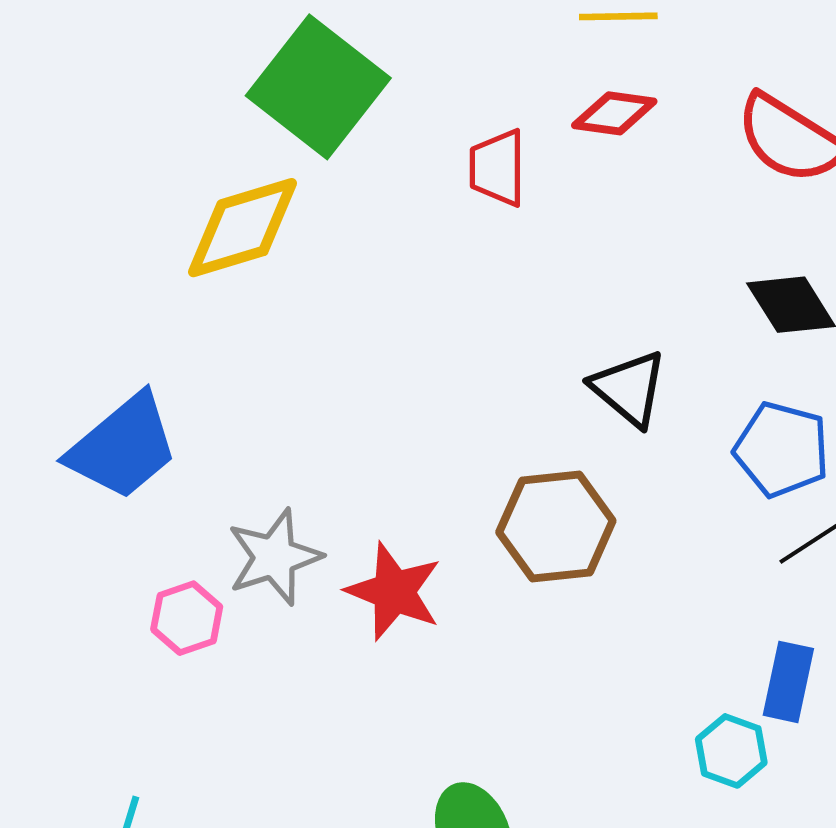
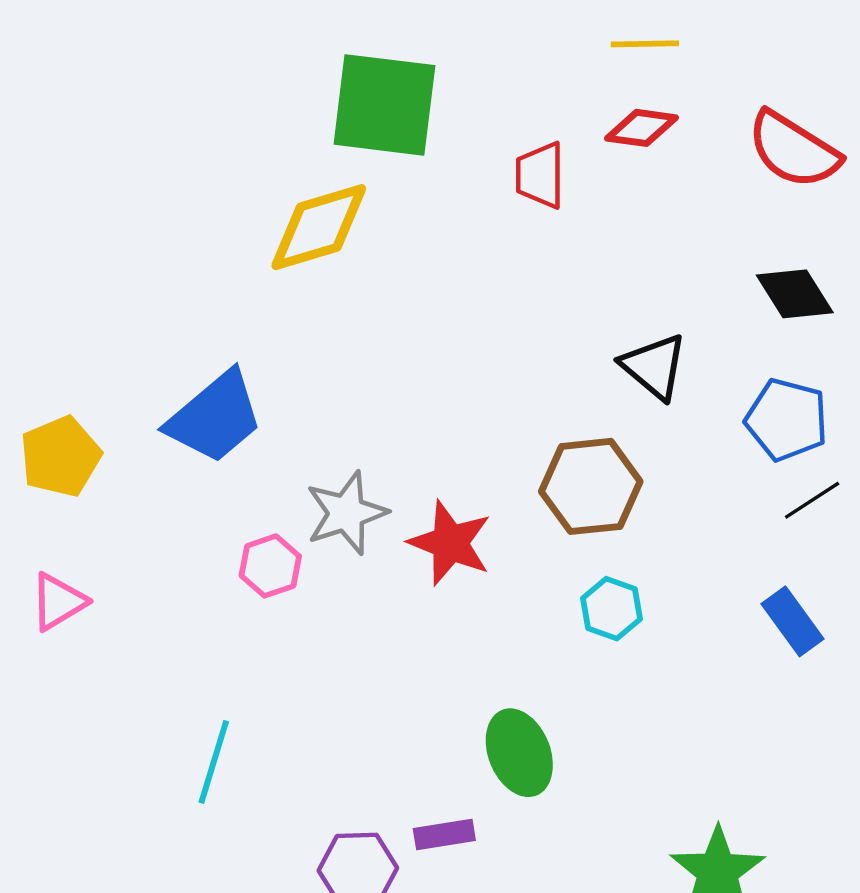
green square: (318, 87) -> (384, 105), turned -31
blue rectangle: (788, 682) -> (792, 621), turned -48
cyan hexagon: (731, 751) -> (611, 609), moved

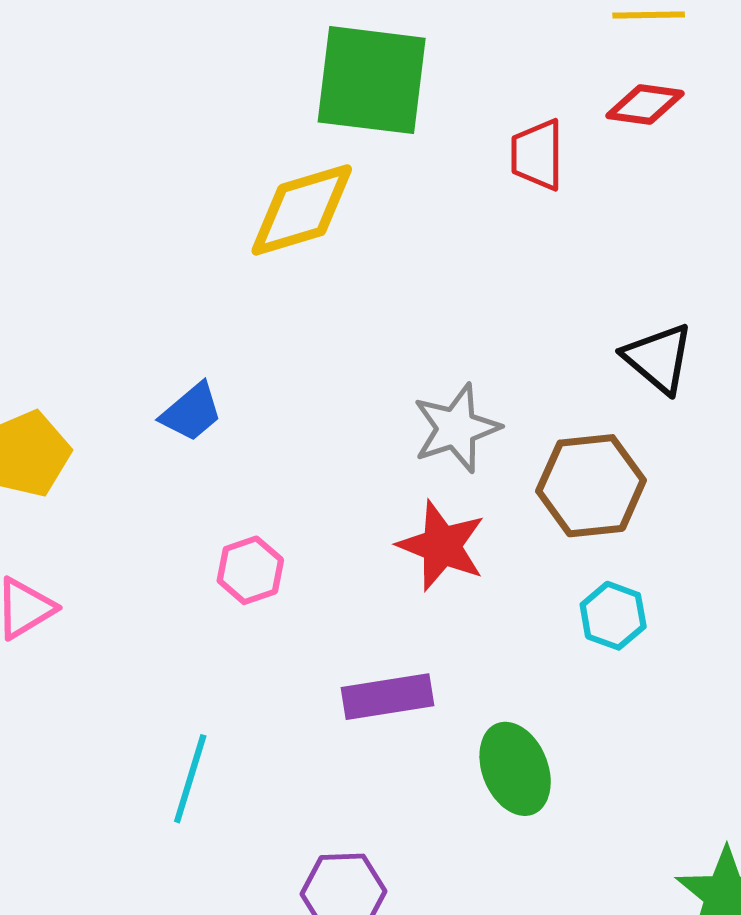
blue trapezoid: (215, 417) -> (191, 412), size x0.6
gray star: (346, 513) -> (456, 428), moved
purple rectangle: (444, 835) -> (388, 697), moved, size x1.4

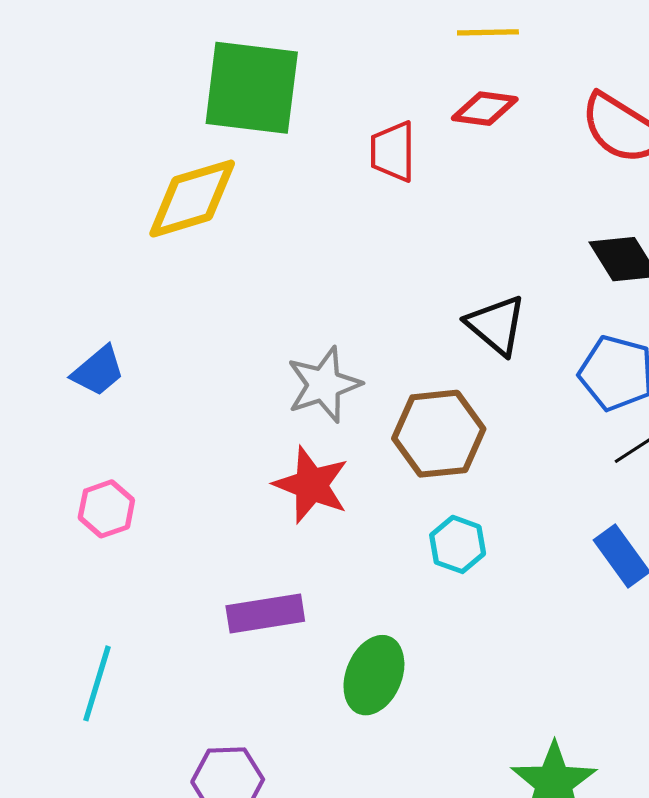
pink hexagon: (250, 570) -> (106, 509), moved
green ellipse: (515, 769) -> (374, 675), turned 44

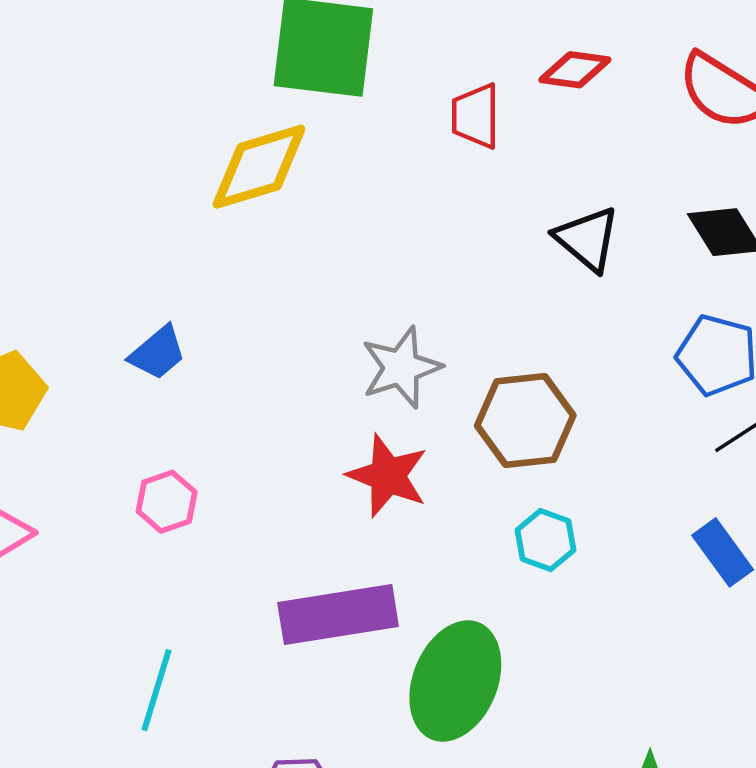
black triangle: (496, 325) -> (587, 239), moved
purple rectangle: (265, 613) -> (338, 614), size x1.4
green ellipse: (374, 675) -> (455, 681), size x1.4

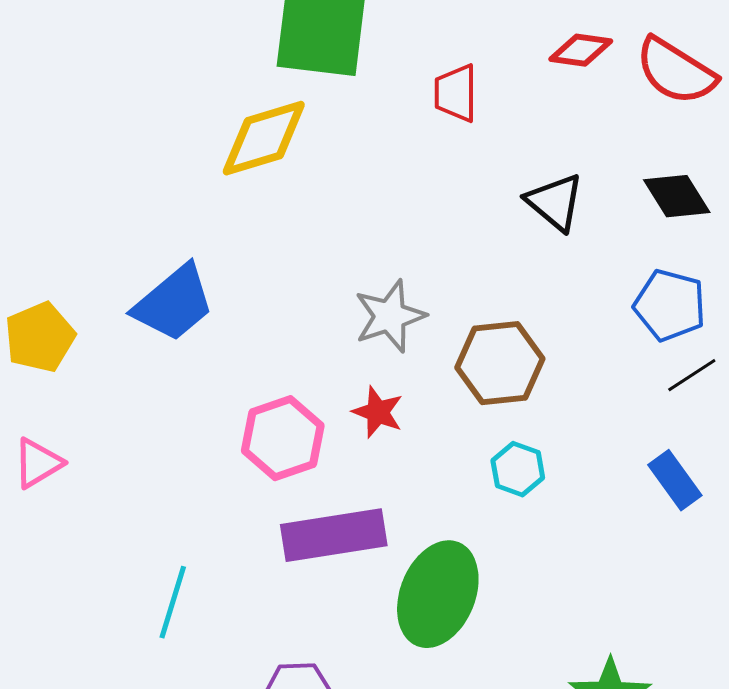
red diamond: (575, 70) -> (581, 50), moved
blue trapezoid: (158, 353) -> (174, 303), size x1.6
red star: (388, 476) -> (378, 412), size x0.7
pink hexagon: (167, 502) -> (283, 438), moved, size x1.5

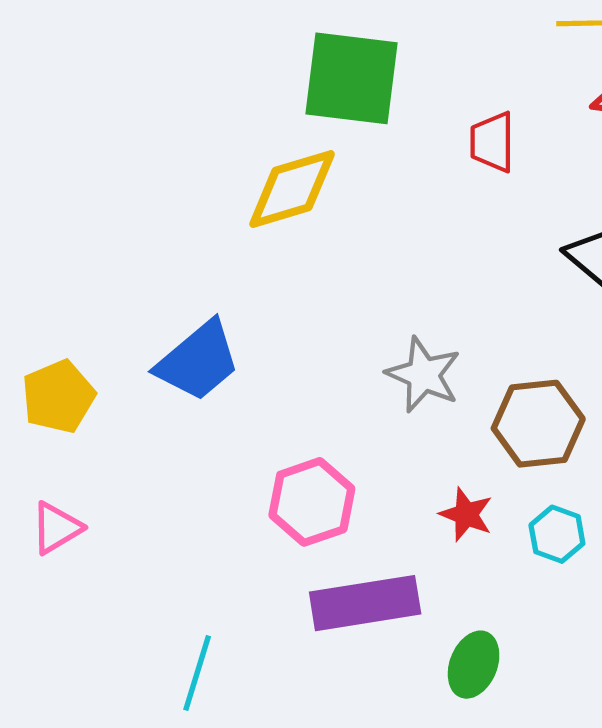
gray star: (390, 316) -> (423, 375), turned -30
red star: (378, 412) -> (466, 514), moved
green ellipse: (438, 594) -> (474, 665), size x0.6

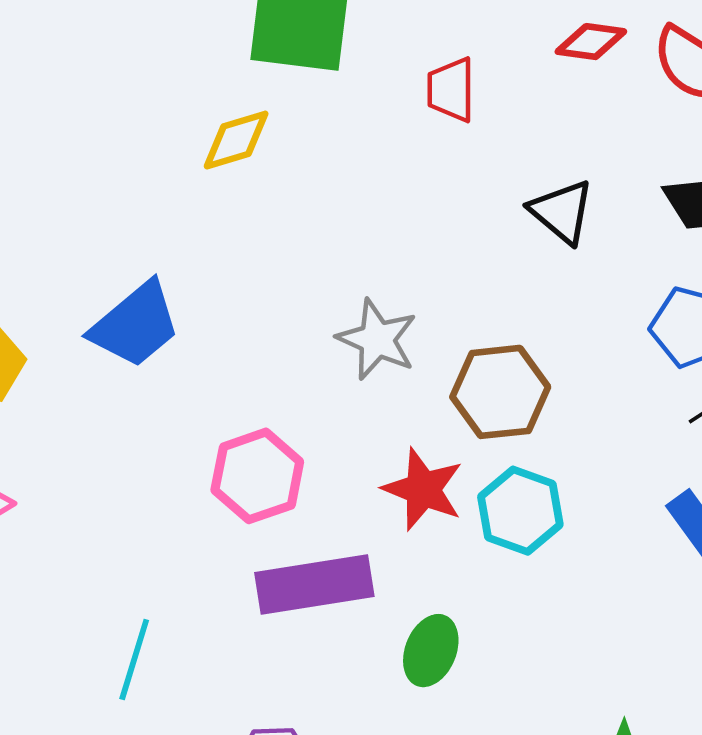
yellow diamond: (292, 189) -> (236, 140), size x0.7
red star: (466, 514) -> (423, 489), size x1.4
cyan hexagon: (557, 534) -> (520, 511), size x1.4

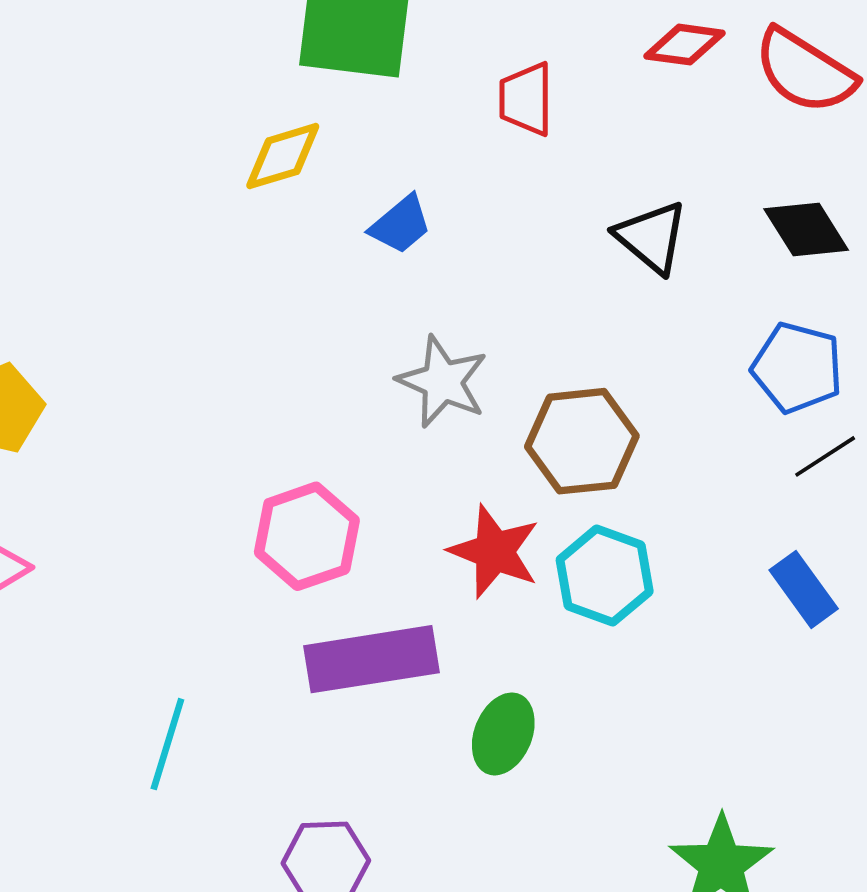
blue trapezoid: (135, 325) -> (401, 225), moved, size x0.6

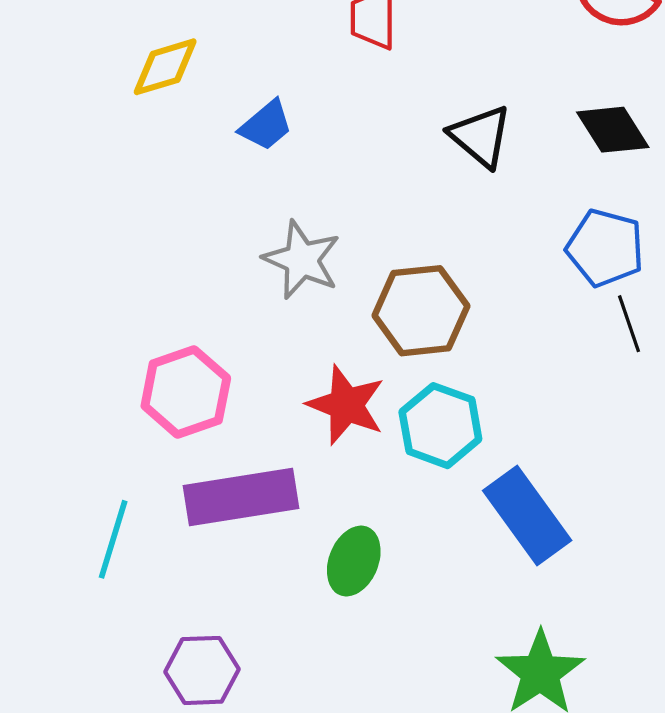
black line: (825, 456) -> (629, 324), turned -76
blue rectangle: (804, 589) -> (527, 516), moved, size x1.5
cyan line: (167, 744) -> (113, 539), moved

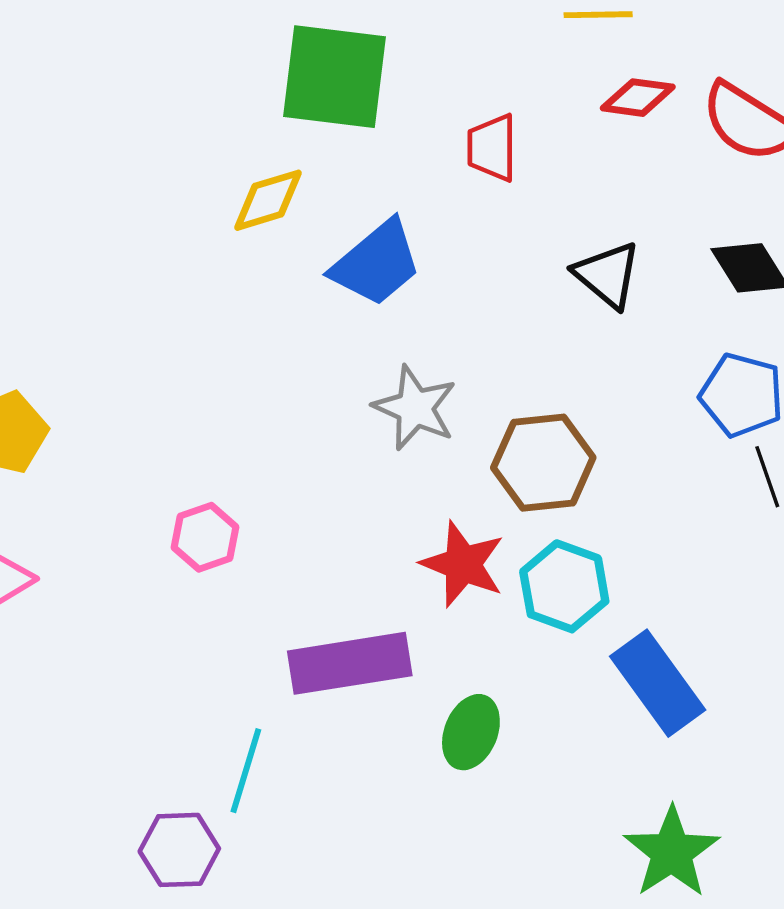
blue trapezoid: (266, 125) -> (376, 263), size x1.6
pink hexagon: (186, 392) -> (205, 537), moved, size x0.7
cyan line: (113, 539) -> (246, 771), moved
purple hexagon: (202, 670) -> (179, 850), moved

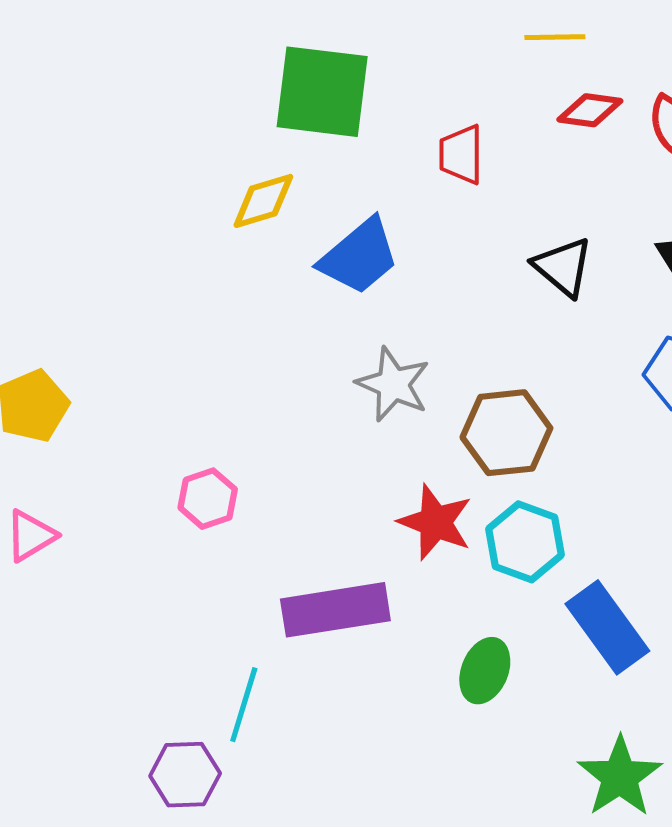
green ellipse: (471, 732) -> (485, 671), moved

